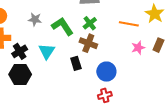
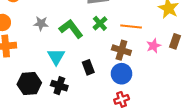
orange line: (129, 24) -> (131, 27), moved
brown cross: (88, 43) -> (121, 50), moved
black cross: (20, 51) -> (59, 86), moved, turned -35

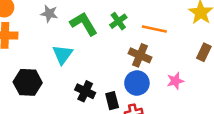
pink star: (154, 46) -> (175, 81), moved
black rectangle: (88, 67) -> (112, 101), moved
black cross: (59, 86) -> (85, 91), moved

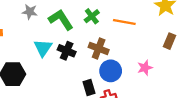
brown cross: (140, 55) -> (99, 48), moved
black cross: (85, 91) -> (67, 51), moved

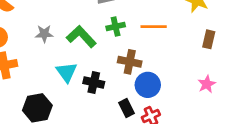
green cross: (92, 16) -> (116, 26), turned 35
black cross: (67, 51) -> (94, 82), moved
pink star: (145, 68) -> (207, 84), moved

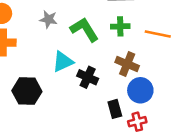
cyan triangle: (66, 72) -> (63, 62), turned 30

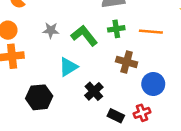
black cross: (88, 77) -> (94, 91), moved, turned 30
blue circle: (140, 90) -> (153, 84), moved
black rectangle: (115, 109) -> (116, 116), moved, turned -42

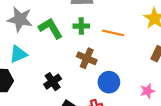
gray star: (51, 30) -> (20, 19), size x1.6
cyan triangle: (68, 67) -> (18, 54), moved

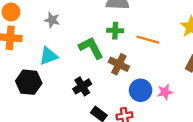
gray star: (20, 19) -> (52, 20), size x0.6
green L-shape: (51, 28) -> (91, 48), moved
pink star: (147, 91) -> (165, 92), moved

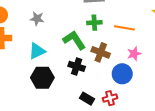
black hexagon: (29, 82) -> (42, 78), moved
black cross: (82, 86) -> (77, 66), moved, turned -35
pink star: (165, 92) -> (134, 54), moved

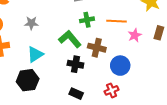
pink star: (134, 54) -> (135, 35), moved
black hexagon: (42, 78) -> (28, 80), moved
black rectangle: (87, 99) -> (76, 94), moved

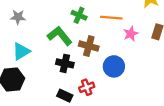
green cross: (87, 20) -> (79, 15), turned 32
red cross: (112, 90) -> (87, 87), moved

